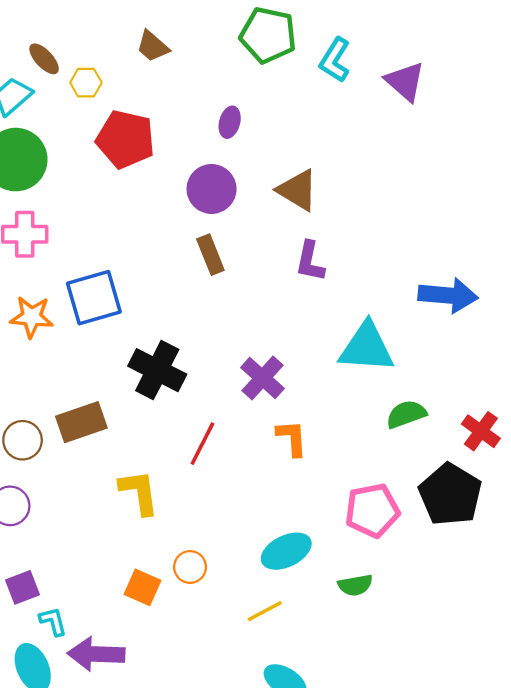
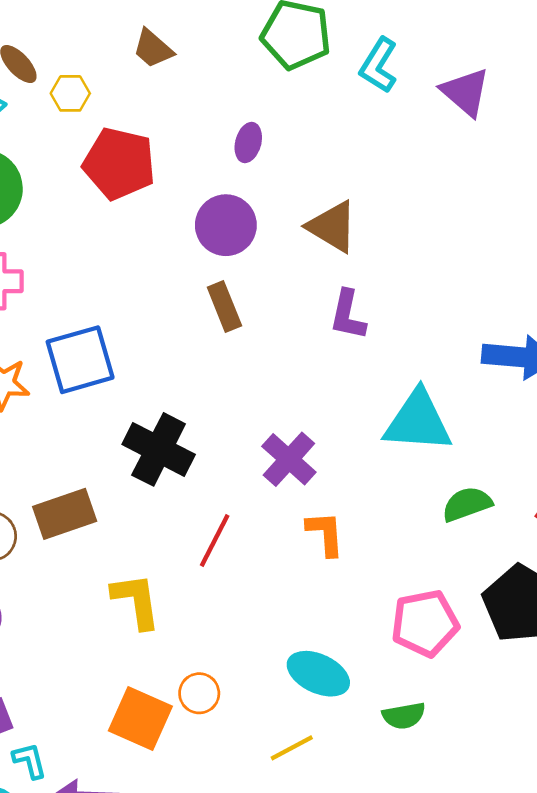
cyan ellipse: (286, 551) -> (318, 674), turned 51
orange square: (142, 587) -> (140, 719), size x1.4

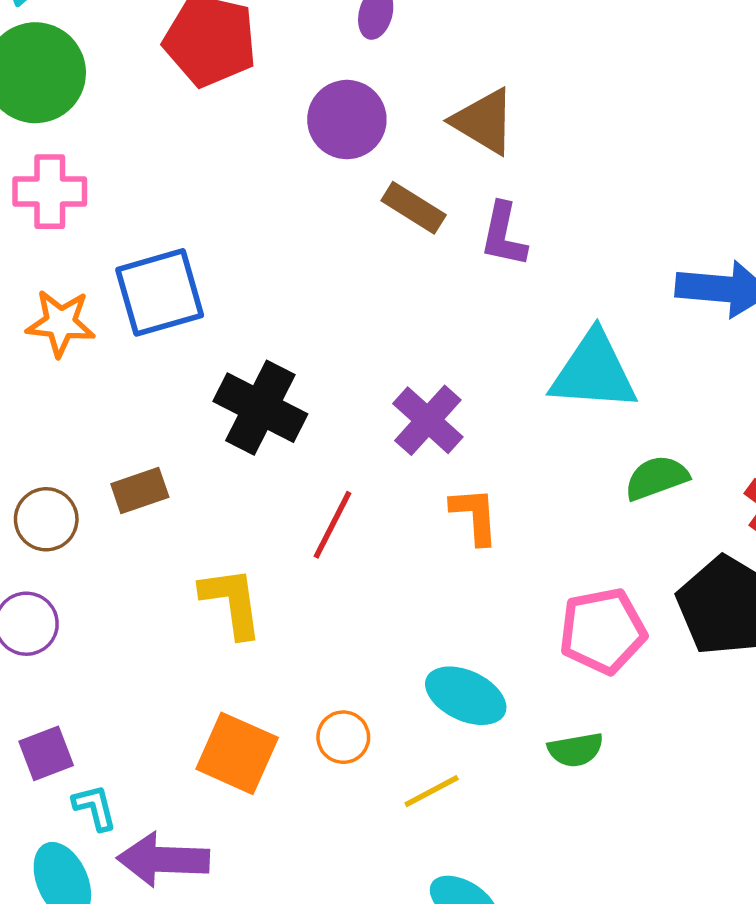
brown rectangle: (224, 306) -> (414, 208), moved, turned -36
brown rectangle: (65, 514) -> (140, 490), size x0.7
orange circle: (199, 693) -> (343, 737), moved

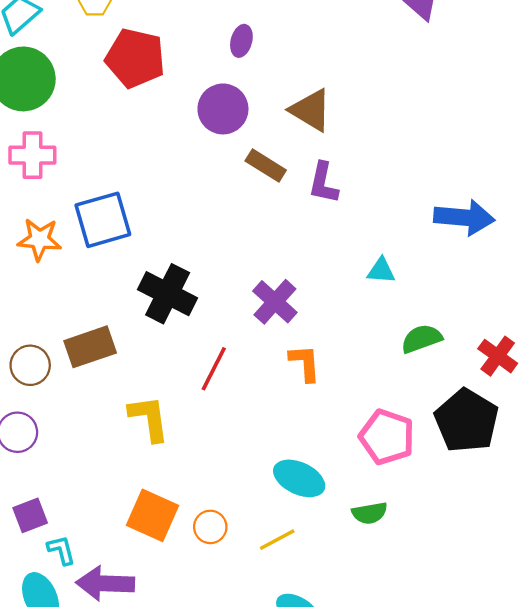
cyan triangle: (594, 372) -> (381, 271), size x0.5
brown rectangle: (140, 490) -> (90, 347), size x1.4
pink pentagon: (603, 631) -> (387, 437), turned 30
orange circle: (343, 737) -> (210, 527), moved

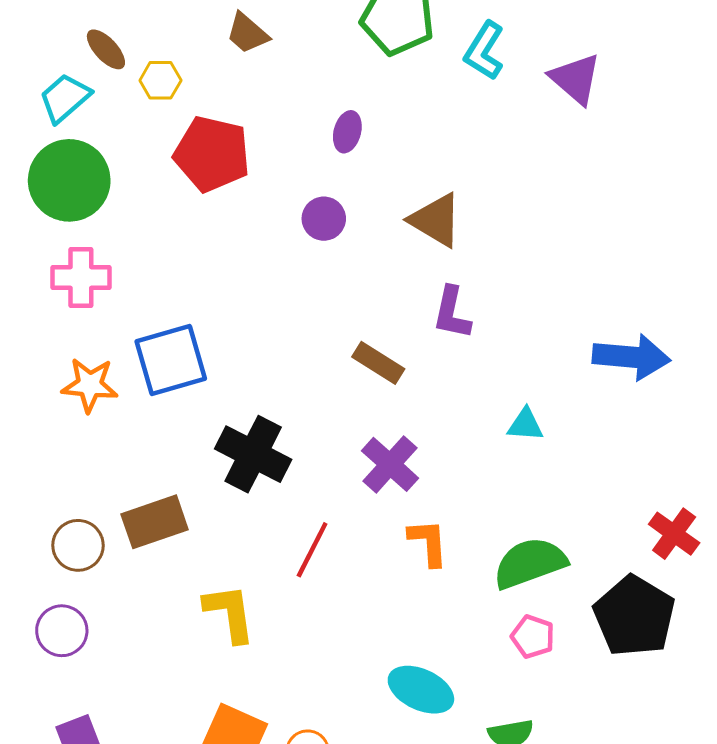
purple circle: (223, 109) -> (324, 219), size x0.7
brown rectangle: (266, 166) -> (378, 363), moved
green semicircle: (422, 339) -> (530, 563), moved, size x1.4
pink pentagon: (387, 437) -> (533, 637), size x0.6

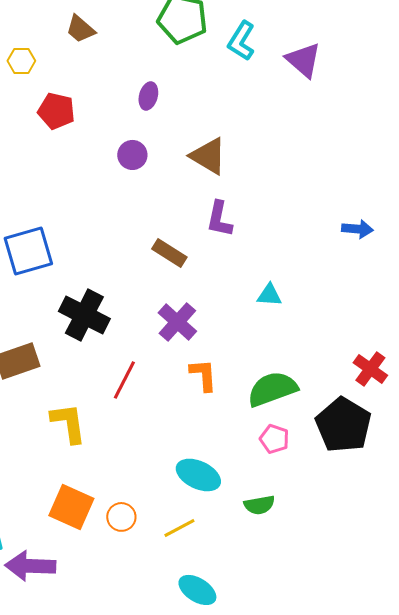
red pentagon: (212, 154) -> (56, 111), size x0.7
blue arrow: (631, 357) -> (357, 229), moved, size x0.6

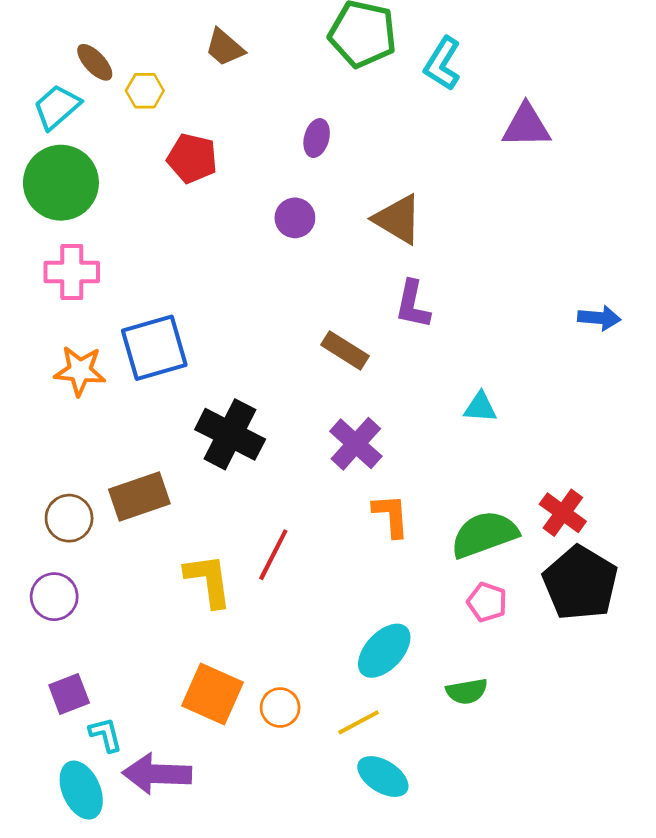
purple triangle: (303, 60) -> (526, 126), moved, turned -42
red cross: (370, 369) -> (563, 513), moved
red line: (124, 380) -> (273, 555), moved
cyan ellipse: (198, 475) -> (384, 651), turned -72
cyan ellipse: (197, 590) -> (383, 777), moved

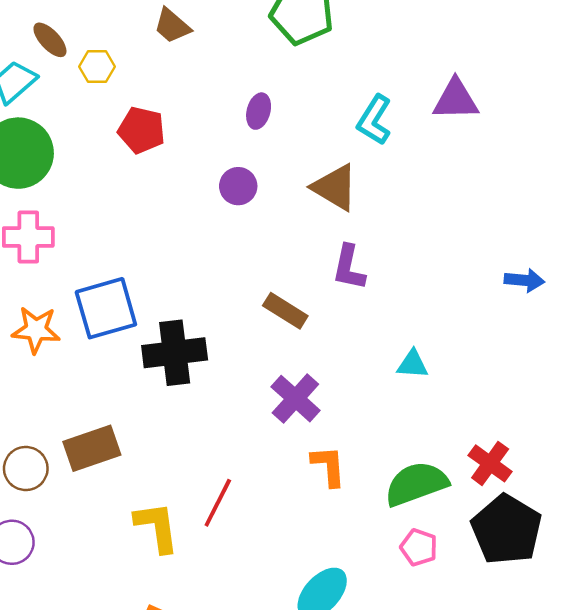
cyan L-shape: (442, 64) -> (374, 120), moved
black cross: (230, 434) -> (175, 353), moved, turned -34

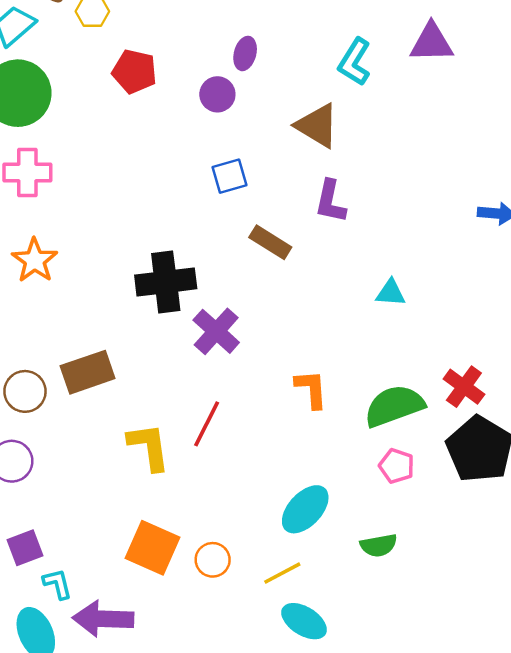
purple circle: (238, 186) -> (217, 94), moved
blue square: (106, 308) -> (229, 176), moved, size x0.6
orange star: (36, 330) -> (35, 260), turned 30
purple cross: (295, 399) -> (216, 331), moved

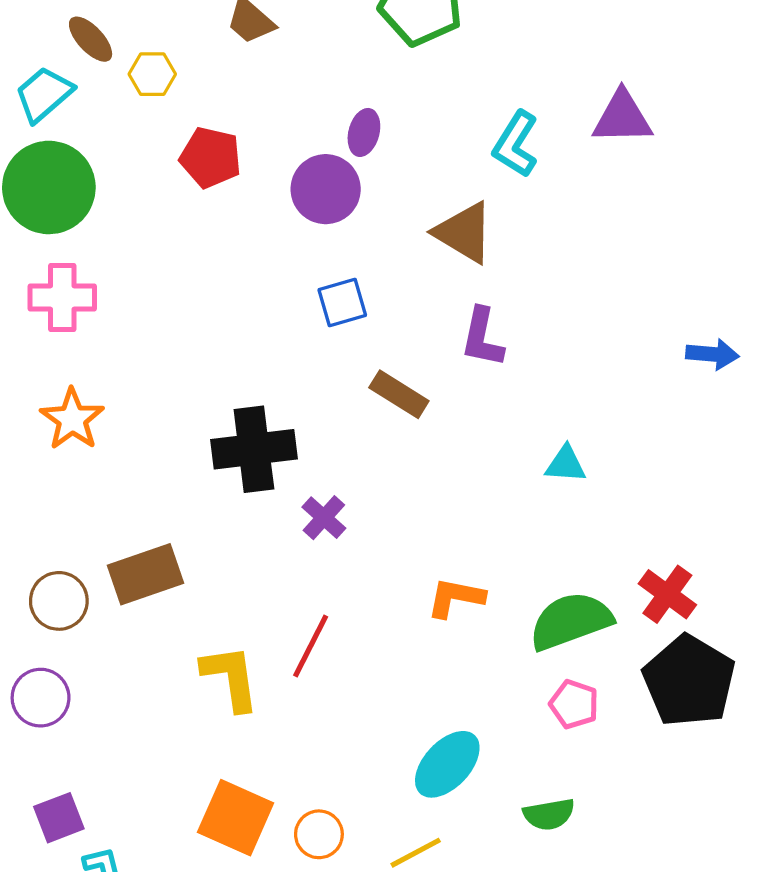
purple circle: (217, 94) -> (326, 189), size x1.4
purple cross: (216, 331) -> (324, 518), size x0.7
orange L-shape: (311, 389) -> (456, 598), turned -75

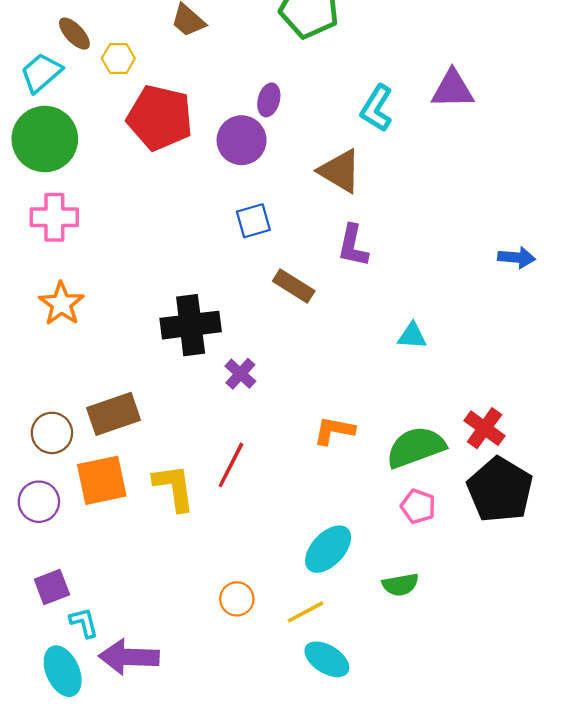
red pentagon: (211, 157) -> (160, 118), size x1.5
orange square: (236, 818) -> (102, 480), moved, turned -36

